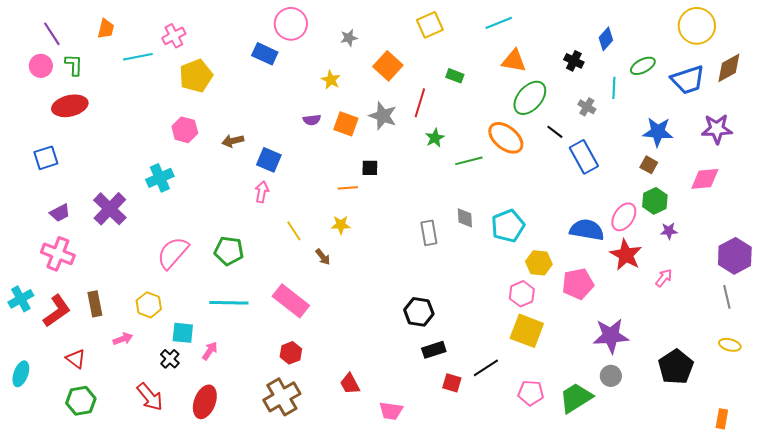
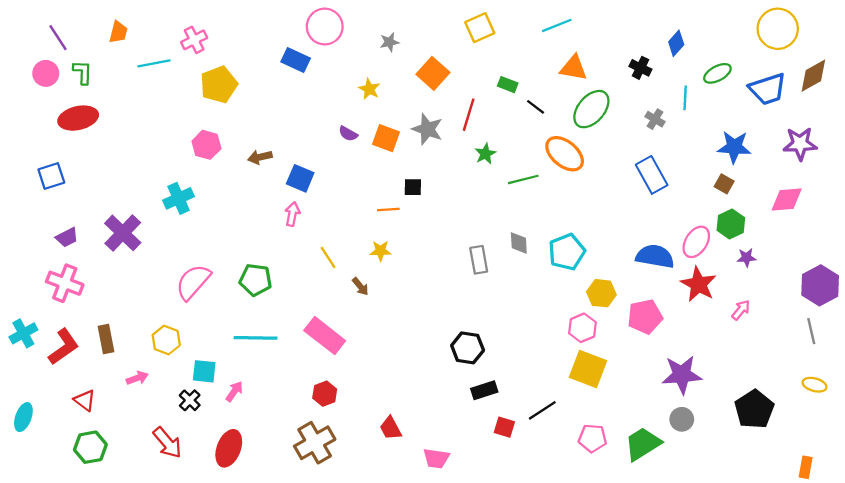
purple semicircle: (312, 120) -> (348, 134), turned 36
black line: (555, 132) -> (536, 107), moved

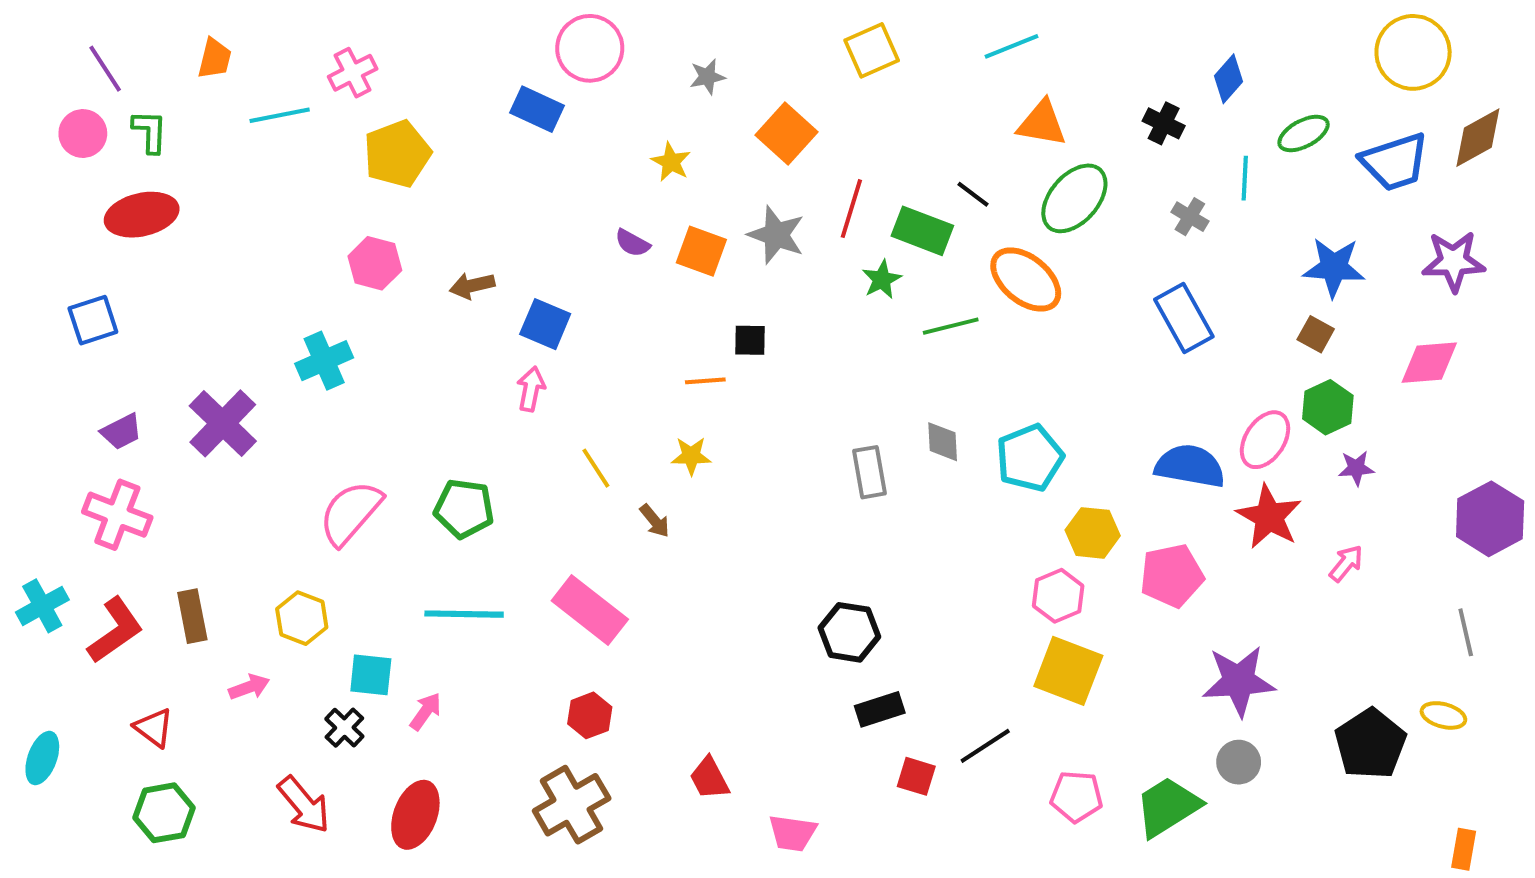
green rectangle: (508, 85) -> (922, 231), moved, size x1.6
gray line: (811, 331) -> (1466, 632), moved
yellow ellipse: (815, 385) -> (1443, 715), moved

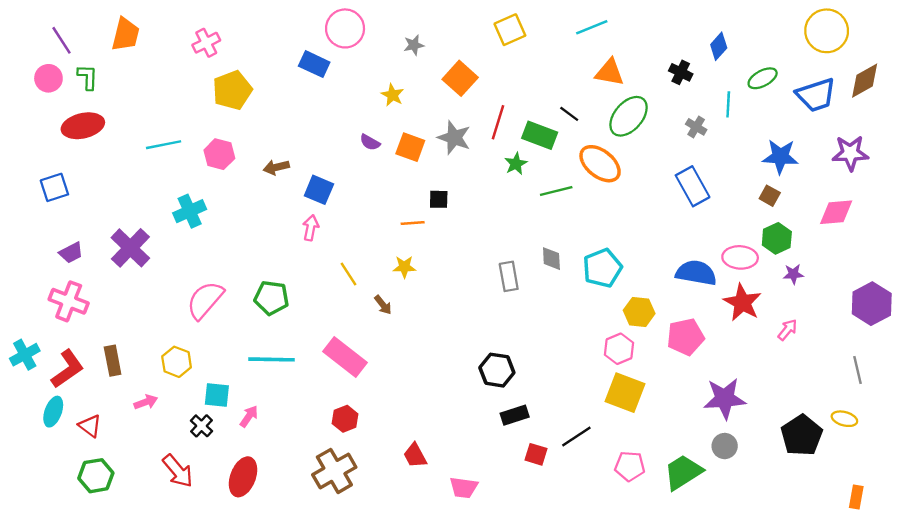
orange trapezoid: (215, 58) -> (126, 34), size x1.4
cyan line: (280, 115) -> (164, 145), moved
pink ellipse: (1265, 440) -> (740, 257), turned 60
cyan ellipse: (42, 758) -> (53, 412), moved

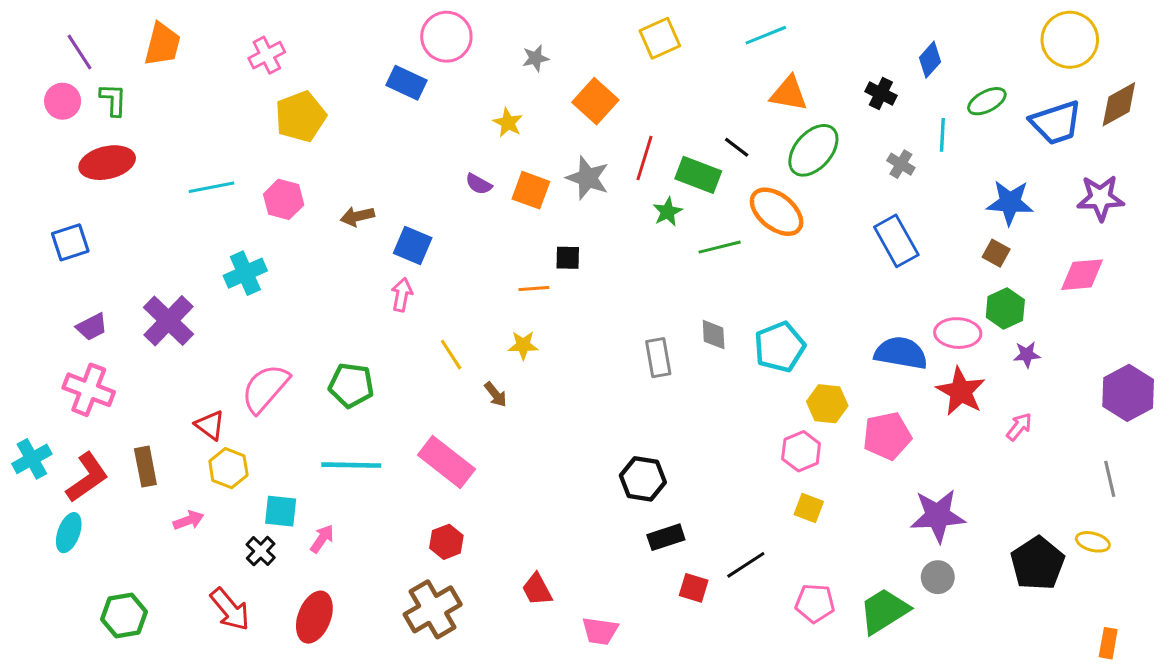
yellow square: (625, 393) -> (809, 508), size x0.6
red triangle: (90, 426) -> (210, 425), moved

